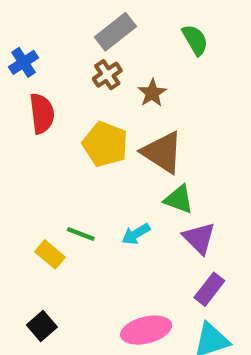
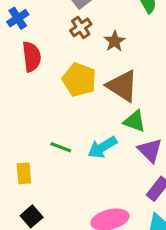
cyan arrow: (136, 234) -> (102, 147), size x1.4
yellow rectangle: (50, 254) -> (24, 173), moved, turned 45

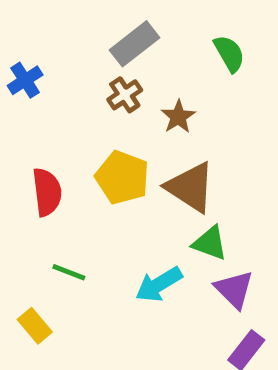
red semicircle: (32, 57) -> (47, 192), moved
green line: (61, 147) -> (69, 272), moved
yellow rectangle: (24, 173) -> (35, 326), turned -35

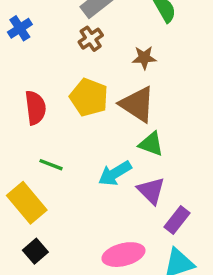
brown star: (178, 117) -> (144, 58), moved, turned 30
purple triangle: (234, 289) -> (151, 191), moved
yellow rectangle: (35, 326) -> (27, 203), size x1.6

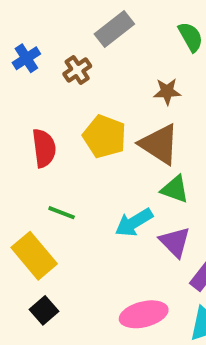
brown cross: (91, 39) -> (77, 70), moved

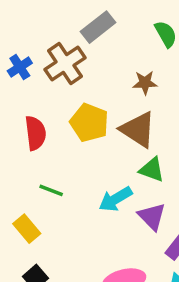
blue cross: (26, 58) -> (20, 67), moved
brown cross: (77, 70) -> (65, 64), size x1.6
yellow rectangle: (34, 256) -> (27, 229), size x0.7

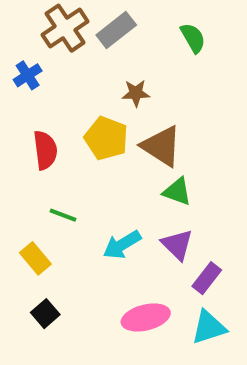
brown cross: (65, 64) -> (65, 28), moved
brown star: (145, 83) -> (136, 93), moved
cyan arrow: (115, 199) -> (122, 245), moved

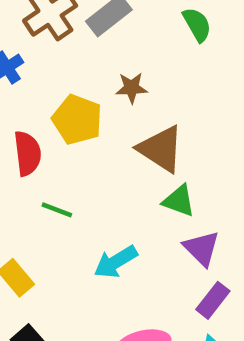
yellow pentagon: (106, 138) -> (77, 119), moved
green line: (63, 215) -> (57, 210), moved
purple triangle: (177, 245) -> (202, 248), moved

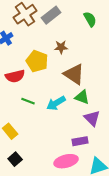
red semicircle: (27, 153) -> (15, 76), turned 84
cyan arrow: (116, 262) -> (56, 103), moved
purple rectangle: (213, 300) -> (80, 141), moved, turned 42

